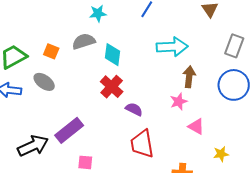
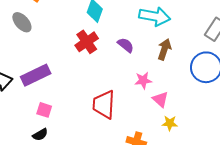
pink star: (179, 101) -> (143, 80), moved
purple semicircle: (134, 109) -> (126, 45), moved
yellow star: (221, 154) -> (170, 123), moved

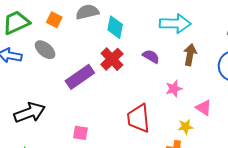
purple rectangle: (36, 75) -> (80, 77), moved
pink triangle: (160, 99) -> (204, 108), moved
yellow star: (170, 123) -> (185, 127), moved

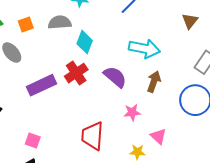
orange square: (54, 20) -> (26, 25), turned 35
purple semicircle: (151, 56) -> (115, 77), size x1.4

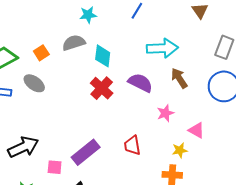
brown arrow: (154, 82) -> (179, 78), turned -40
purple rectangle: (42, 85) -> (86, 152), moved
red trapezoid: (92, 136) -> (132, 145), size x0.7
pink square: (33, 141) -> (55, 167), moved

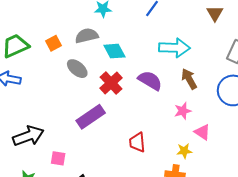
cyan diamond: (103, 56) -> (114, 51), turned -40
gray ellipse: (34, 83) -> (77, 69), moved
pink star: (165, 113) -> (183, 111), moved
purple rectangle: (86, 152) -> (91, 117), moved

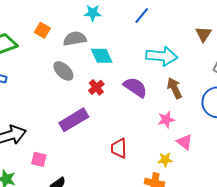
brown triangle: (215, 13) -> (203, 34), moved
orange square: (54, 43) -> (42, 30), moved, turned -35
red cross: (111, 83) -> (96, 87), size x0.7

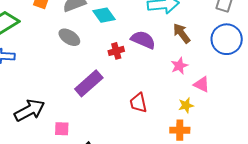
red cross: (96, 87) -> (116, 51), moved, turned 35

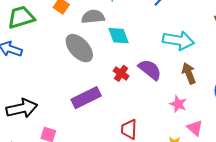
gray ellipse: (69, 37) -> (79, 48), size x1.4
red cross: (116, 51) -> (121, 73), turned 35
pink star: (179, 66) -> (178, 104), turned 30

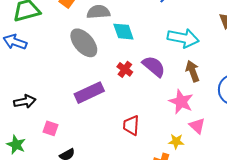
pink star: (178, 104) -> (181, 102), size x1.4
black arrow: (22, 108) -> (25, 101), size x0.7

